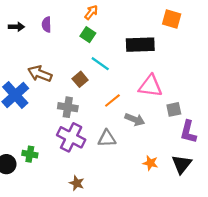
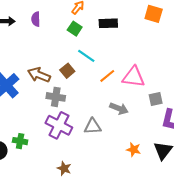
black rectangle: (140, 45) -> (108, 23), moved, size x0.7
brown arrow: (40, 74) -> (39, 75), moved
orange line: (112, 100) -> (107, 76), moved

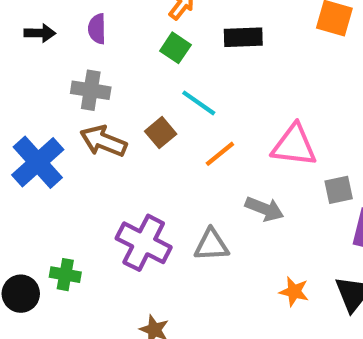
orange line: (107, 76) -> (220, 154), moved
gray cross: (56, 97) -> (91, 90), moved

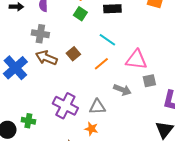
cyan line: (199, 103) -> (107, 40), moved
gray square: (339, 190) -> (149, 81), moved
orange star: (294, 292) -> (91, 129), moved

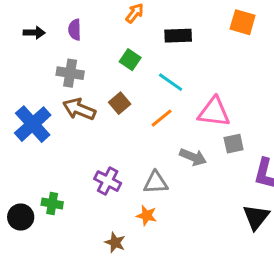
green square: (80, 14) -> (130, 60), moved
purple cross: (65, 106) -> (108, 181), size x0.7

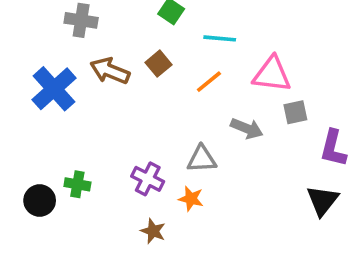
gray cross: (70, 73) -> (81, 20), moved
cyan line: (171, 82) -> (220, 38), turned -30
purple cross: (108, 181) -> (148, 179), moved

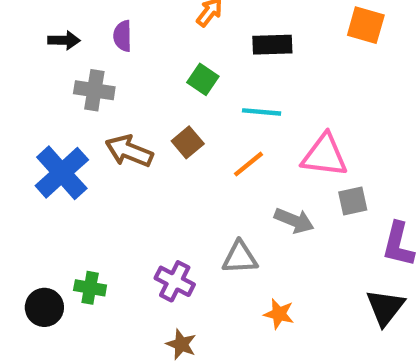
orange star: (191, 199) -> (279, 314), moved

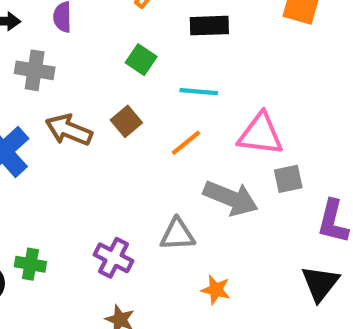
gray arrow: (294, 221) -> (231, 198), size x1.4

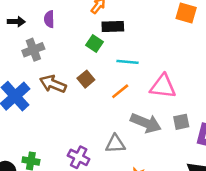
black rectangle: (209, 26) -> (113, 26), moved
gray cross: (35, 70) -> (33, 50), turned -30
gray square: (288, 179) -> (181, 122), moved

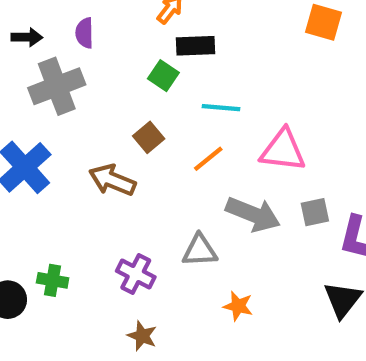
gray cross: (33, 50) -> (57, 86), size x1.4
brown arrow: (53, 84) -> (112, 180), moved

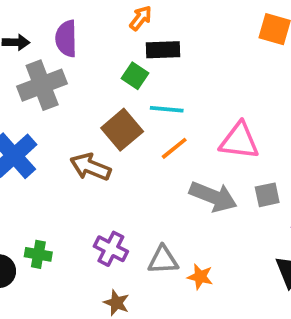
purple semicircle: (85, 33) -> (66, 39), size x1.4
cyan line: (221, 108) -> (167, 109), moved
brown square: (149, 137) -> (122, 130), size x1.5
gray triangle: (200, 251) -> (163, 260), moved

